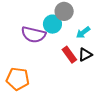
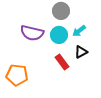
cyan circle: (52, 24) -> (59, 35), moved
red rectangle: (69, 55) -> (62, 62), moved

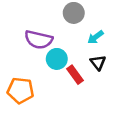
cyan circle: (59, 35) -> (57, 59), moved
black triangle: (81, 52) -> (98, 63), turned -40

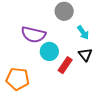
cyan arrow: (96, 37) -> (83, 32), turned -88
red rectangle: (75, 75) -> (65, 65), turned 70

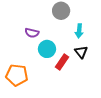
cyan arrow: (83, 32) -> (79, 31), turned 40
purple semicircle: (33, 35) -> (32, 33), size x0.6

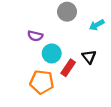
cyan arrow: (79, 31) -> (97, 25), moved, turned 56
orange pentagon: (17, 75) -> (42, 82), moved

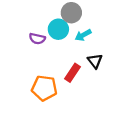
cyan arrow: (97, 25) -> (83, 35), moved
cyan circle: (52, 53) -> (58, 29), moved

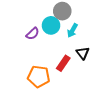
cyan arrow: (83, 35) -> (72, 31), turned -32
purple semicircle: (37, 39) -> (33, 34), turned -56

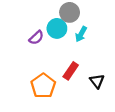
black triangle: (83, 53) -> (97, 81), moved
orange pentagon: (39, 77) -> (43, 86), turned 30

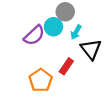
purple semicircle: (36, 38) -> (34, 35), size x1.5
black triangle: (97, 81) -> (91, 49), moved, size x1.5

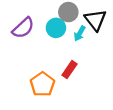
purple semicircle: (34, 35) -> (23, 28), moved
black triangle: (91, 49) -> (95, 20), moved

